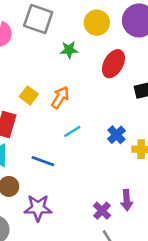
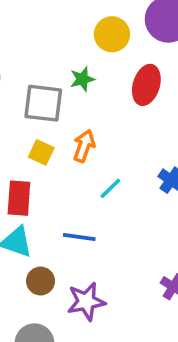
gray square: (38, 19) -> (43, 103), moved

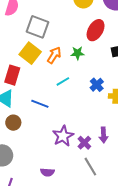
green star: (82, 79) -> (78, 53), moved
yellow square: (41, 152) -> (30, 53), size x1.5
purple star: (86, 301) -> (63, 136), moved, turned -30

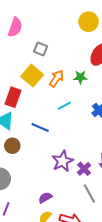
gray square: (37, 27) -> (41, 49), size x0.6
purple semicircle: (47, 172) -> (45, 198), turned 144

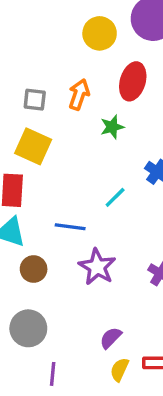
orange arrow: (56, 78) -> (79, 94), moved
cyan line: (64, 106) -> (115, 197), moved
purple star: (63, 161) -> (97, 267), moved

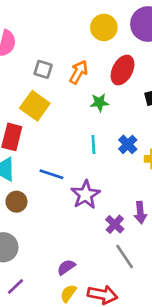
cyan line: (115, 197) -> (93, 145), moved, turned -60
purple star: (97, 267) -> (86, 195), moved
purple line: (53, 374) -> (15, 287), turned 30

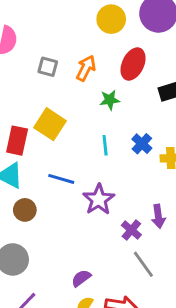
yellow square: (35, 106) -> (50, 124), moved

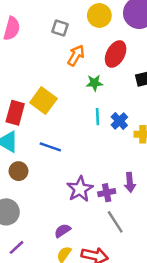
gray square: (48, 67) -> (60, 28), moved
cyan line: (105, 145) -> (98, 117), moved
purple star: (99, 199) -> (80, 189), moved
purple cross: (131, 230) -> (107, 193), turned 35

